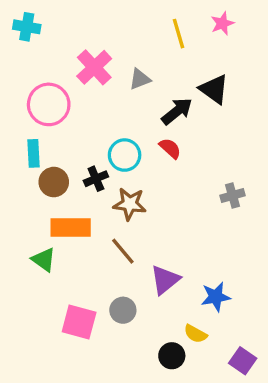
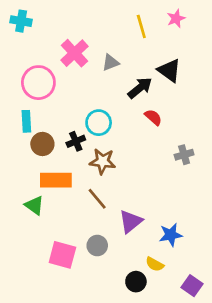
red semicircle: (170, 148) -> (153, 117), moved

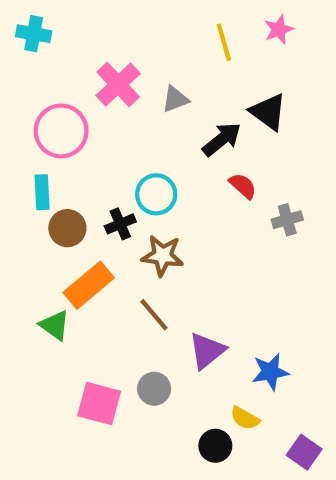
gray cross: (184, 155) -> (287, 220), moved
orange rectangle: (56, 180) -> (89, 285), turned -40

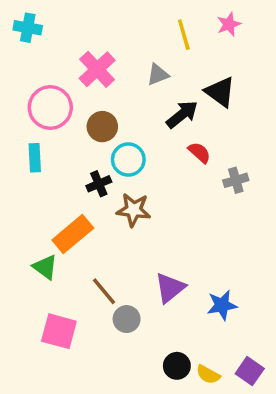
gray triangle: (175, 99) -> (158, 75), moved
brown circle: (67, 228) -> (102, 127), moved
brown line: (154, 315) -> (104, 291), moved
pink square: (99, 404) -> (59, 331), moved
yellow semicircle: (245, 418) -> (208, 375), moved

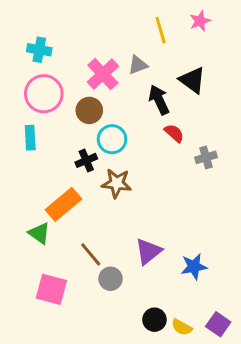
cyan cross: (28, 28) -> (39, 50), moved
pink cross: (97, 69) -> (103, 74), moved
black arrow: (182, 114) -> (159, 100), turned -76

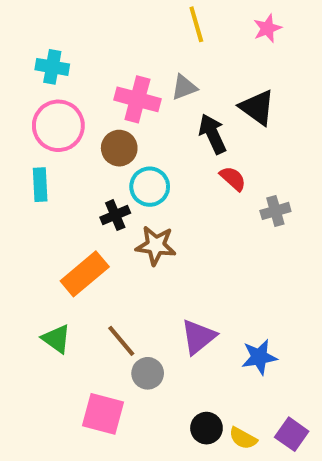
yellow line: (161, 30) -> (196, 24), moved
pink cross: (103, 74) -> (137, 99), turned -32
green triangle: (39, 233) -> (56, 339), moved
pink square: (51, 289) -> (103, 414), moved

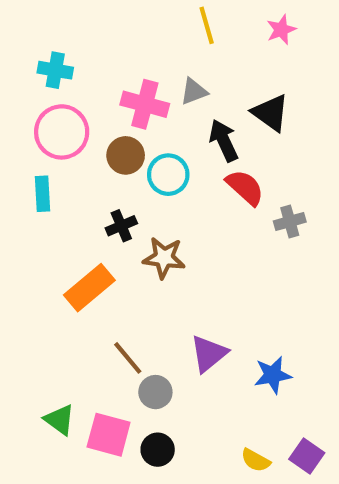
red semicircle: (233, 179) -> (245, 187), size x1.4
cyan circle: (150, 187) -> (168, 175), moved
green triangle: (56, 339) -> (60, 420), moved
black circle: (206, 428) -> (158, 450), moved

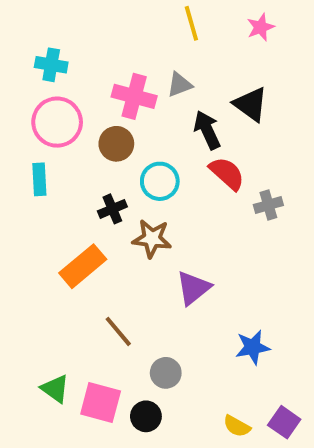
cyan circle: (168, 175) -> (160, 181), moved
purple triangle: (209, 354) -> (193, 288), moved
gray circle: (155, 392) -> (166, 373), moved

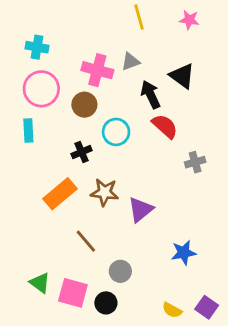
pink star: (261, 27) -> (189, 20), turned 30
gray cross: (268, 205) -> (195, 162), moved
brown star: (152, 239) -> (105, 192), moved

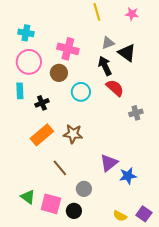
gray triangle: (130, 62) -> (108, 43), moved
black cross: (82, 152) -> (42, 103), moved
purple triangle: (140, 210) -> (109, 163), moved

